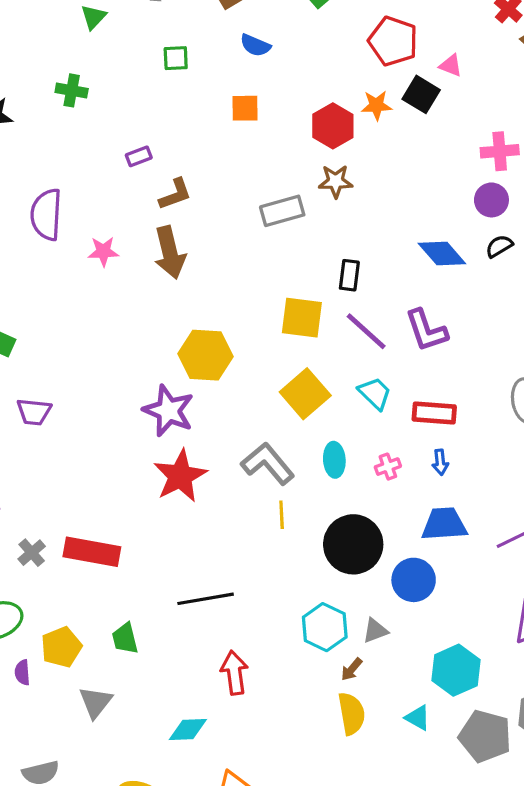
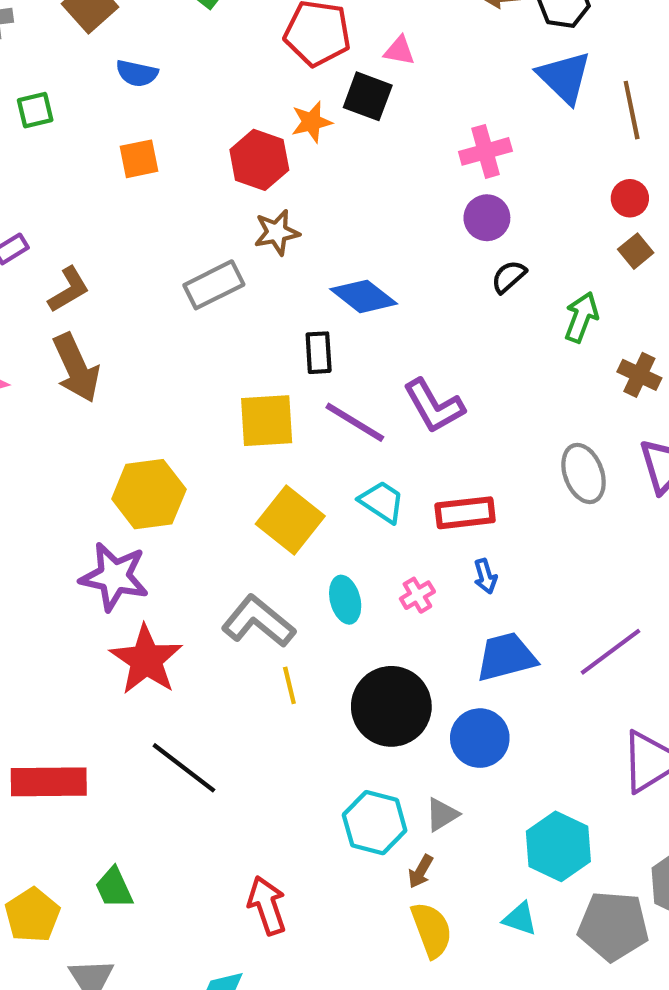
blue diamond: (442, 253) -> (364, 296), moved
black line: (206, 599) -> (184, 768), moved, turned 58

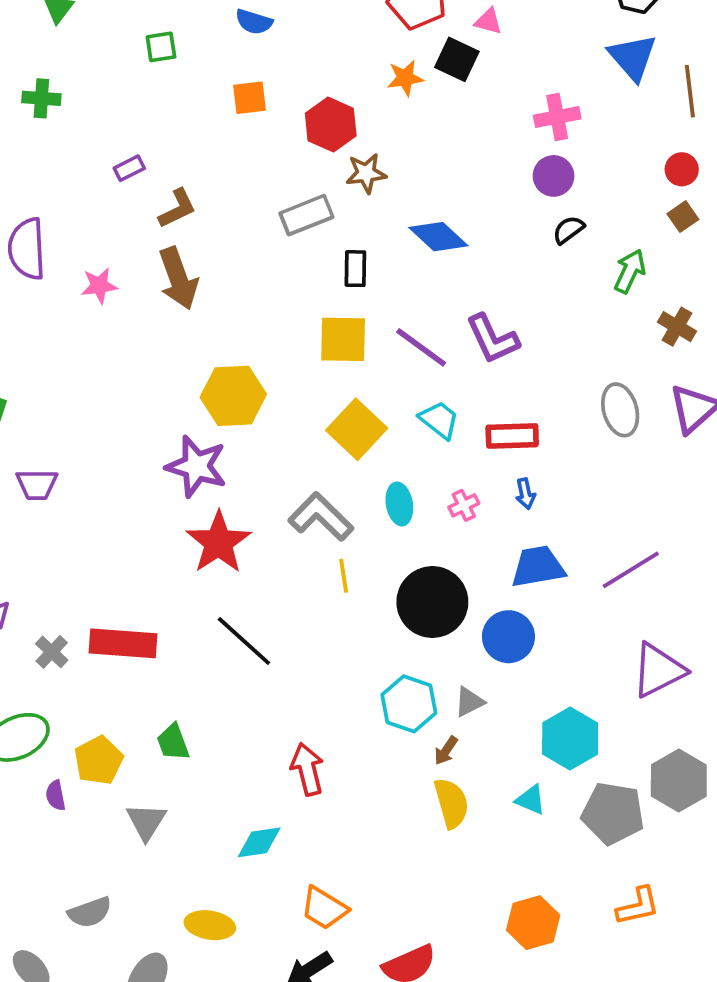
red hexagon: (259, 160) -> (331, 125), moved
black rectangle: (319, 353) -> (355, 269), moved

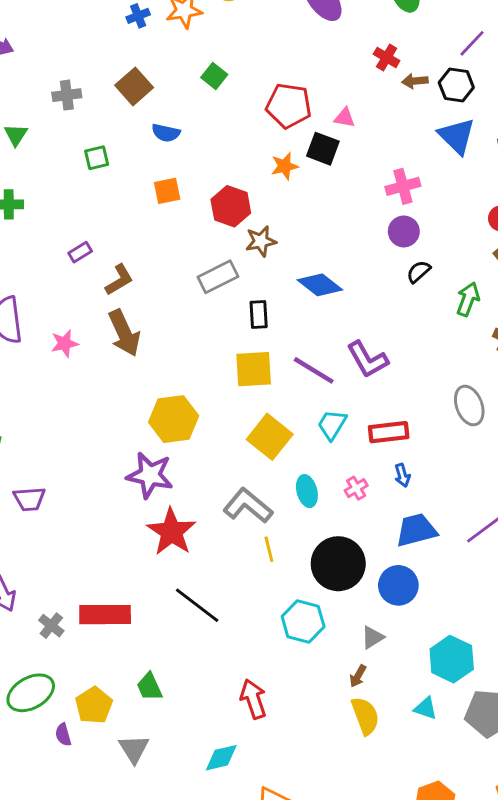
cyan trapezoid: (439, 420) -> (332, 425), turned -92
cyan hexagon: (409, 704) -> (303, 621), moved

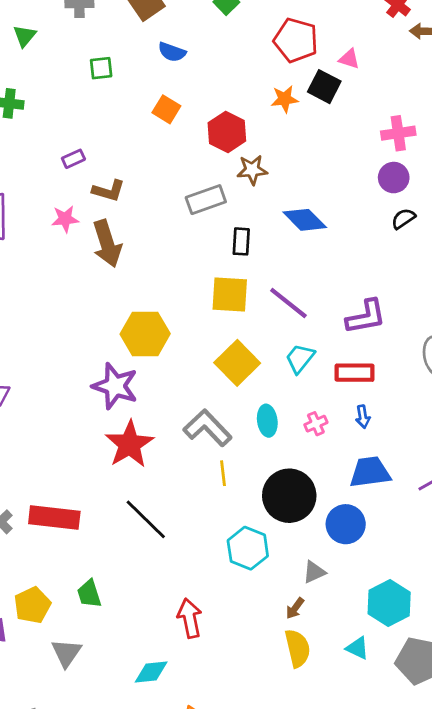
orange square: (167, 191) -> (166, 109), turned 36
brown L-shape: (119, 280) -> (109, 191), turned 40
pink star: (65, 343) -> (65, 219), moved
purple L-shape: (367, 359) -> (366, 317), moved, turned -78

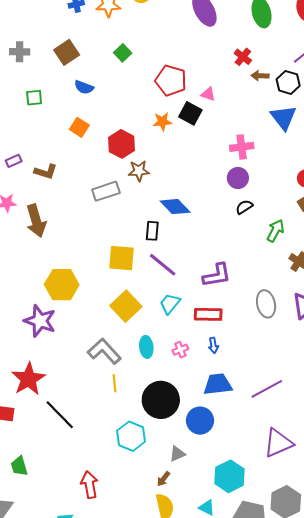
brown L-shape: (109, 191) -> (46, 172), moved
black rectangle: (241, 241) -> (152, 231), moved
red star: (129, 444) -> (28, 379), moved

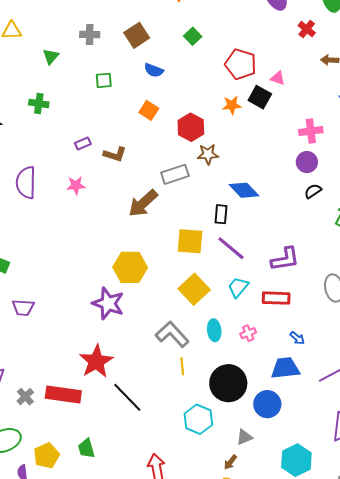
red cross: (243, 57) -> (307, 29), moved
brown arrow: (36, 221) -> (143, 203), moved, turned 64
blue arrow: (213, 345) -> (297, 338), moved, turned -42

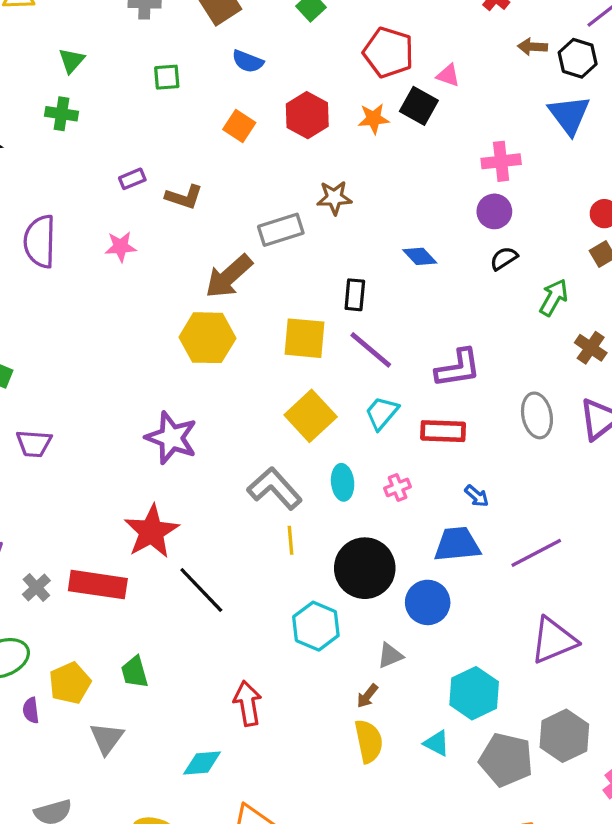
green triangle: (51, 56) -> (71, 60), moved
red hexagon: (191, 127) -> (307, 115), moved
blue diamond: (244, 190) -> (420, 256), moved, size x0.7
yellow hexagon: (130, 267) -> (207, 338), moved

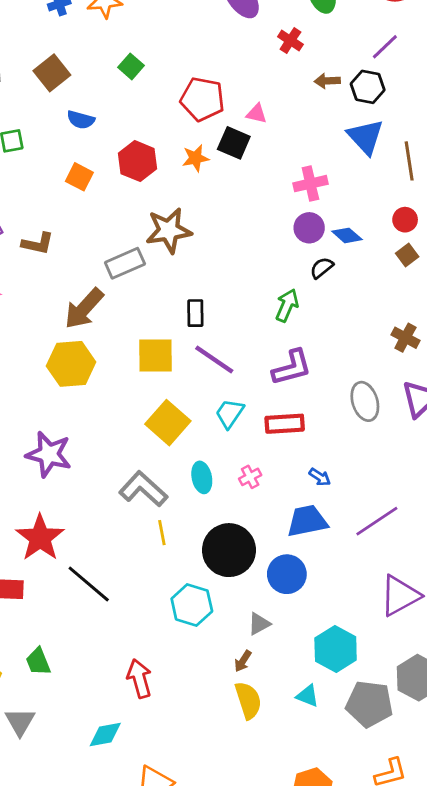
brown star: (334, 198) -> (169, 230), size x1.5
blue diamond: (420, 256) -> (347, 235), moved
green arrow: (554, 297) -> (287, 305), moved

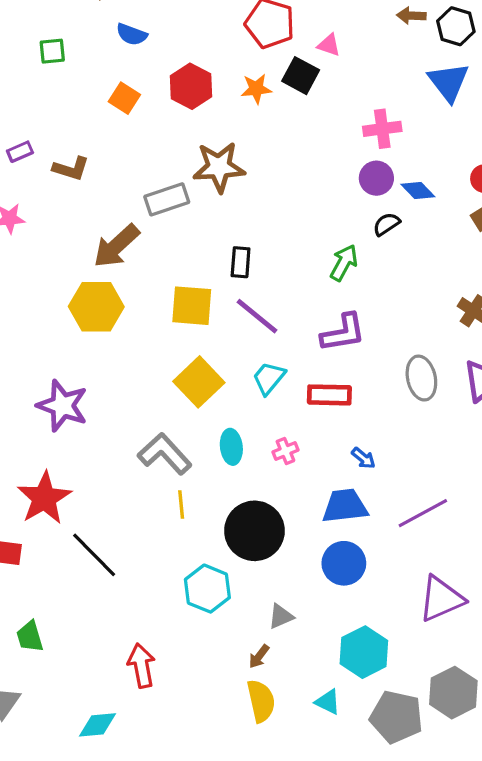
blue circle: (287, 574) -> (344, 563), moved

